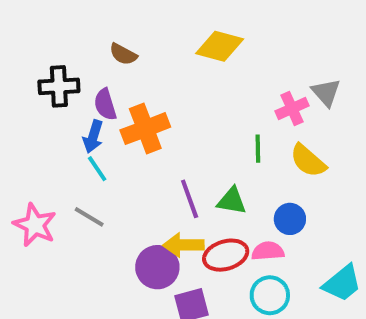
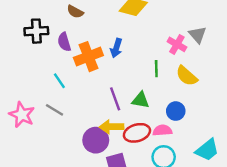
pink cross: (292, 108) -> (177, 44), turned -36
blue arrow: (93, 137) -> (116, 48), moved

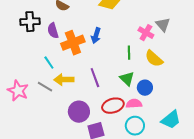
green triangle: (141, 100) -> (127, 79), moved, turned 35
yellow arrow: (112, 127) -> (64, 80), moved

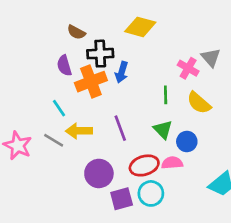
black cross: (30, 22) -> (100, 54), moved
cyan circle: (135, 126) -> (151, 193), moved

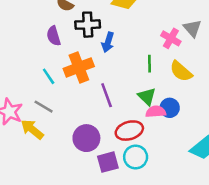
orange cross: (91, 82) -> (79, 67), moved
yellow arrow: (79, 131) -> (32, 129), moved, turned 40
pink semicircle: (172, 163) -> (156, 112), moved

